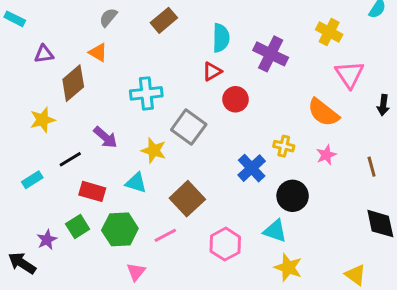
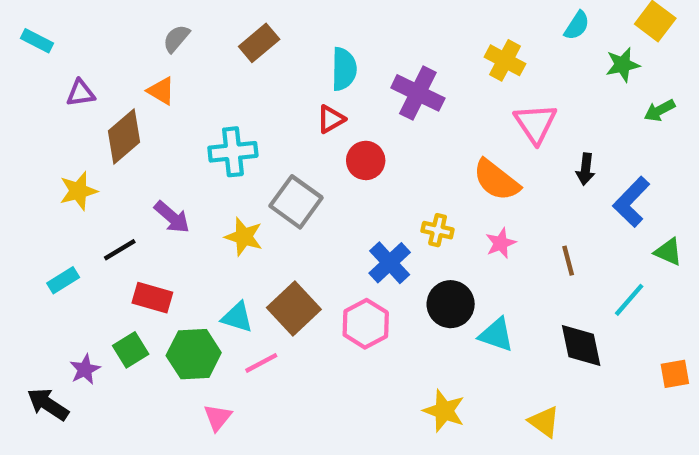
cyan triangle: (136, 183) -> (237, 317), moved
cyan triangle: (275, 231) -> (496, 335), moved
pink hexagon: (225, 244) -> (366, 324), moved

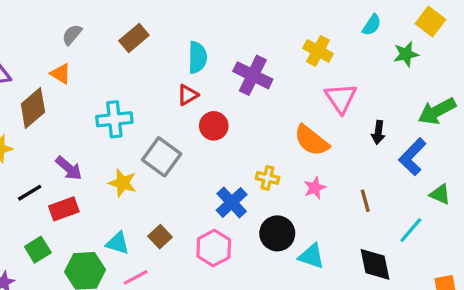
green arrow: (660, 110) -> (437, 111), moved, size x1.6
red rectangle: (152, 298) -> (64, 209), moved, turned -36
brown square: (294, 308) -> (160, 237), size x0.6
green square: (131, 350) -> (38, 250), moved

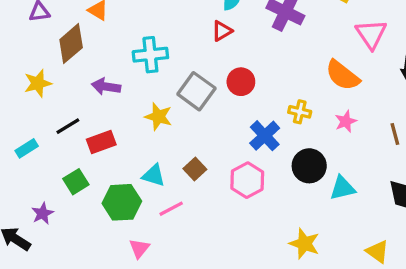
red circle: (214, 126) -> (241, 82), moved
purple arrow: (69, 168) -> (106, 86), moved, turned 148
cyan triangle: (311, 256) -> (343, 188), turned -32

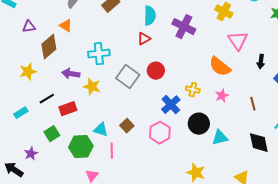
yellow star: (158, 117) -> (92, 87), moved
pink line: (171, 209) -> (112, 151), turned -63

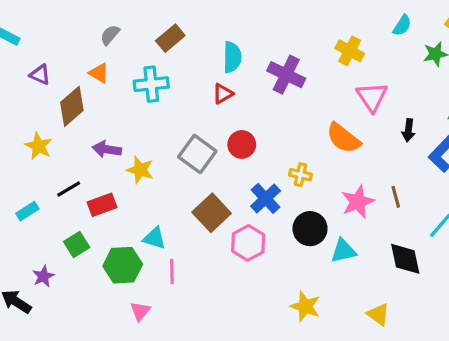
purple triangle: (29, 27) -> (40, 75), turned 32
cyan cross: (99, 54) -> (151, 84), moved
yellow star: (28, 72) -> (39, 146), turned -30
pink star: (222, 96) -> (358, 202), moved, size x1.5
brown square: (127, 126) -> (212, 213), moved, size x1.6

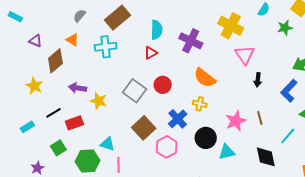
brown rectangle: (170, 38) -> (118, 18), size x1.4
yellow cross: (350, 51) -> (231, 26), size x1.4
black arrow: (408, 130) -> (258, 80), moved
orange semicircle: (343, 138) -> (205, 78), moved

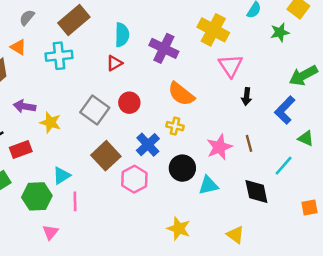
cyan triangle: (108, 144) -> (61, 175), turned -49

